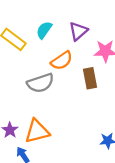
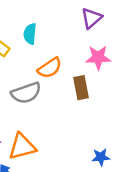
cyan semicircle: (44, 30) -> (30, 34), turned -30
purple triangle: (78, 31) -> (92, 18), moved

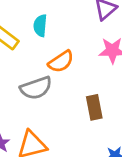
brown rectangle: (81, 88) -> (94, 107), moved

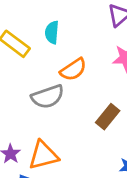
brown rectangle: (94, 107) -> (108, 117), turned 50

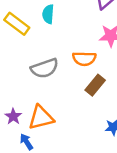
orange semicircle: (73, 70) -> (84, 59), moved, turned 35

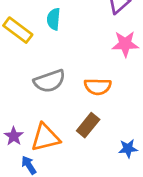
orange semicircle: (84, 59) -> (98, 87), moved
brown rectangle: (95, 85) -> (88, 125), moved

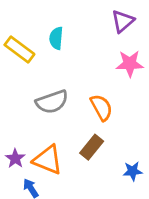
orange semicircle: (98, 87) -> (101, 107), turned -120
orange triangle: (45, 138) -> (48, 160), turned 36

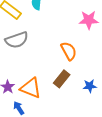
gray semicircle: (52, 102) -> (17, 40), moved
blue star: (133, 171) -> (90, 86), moved

